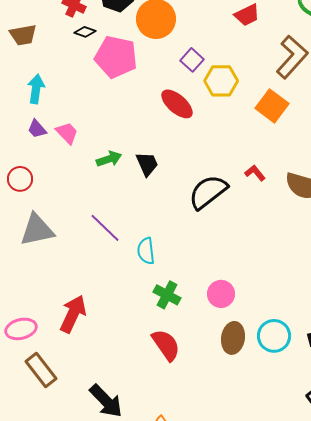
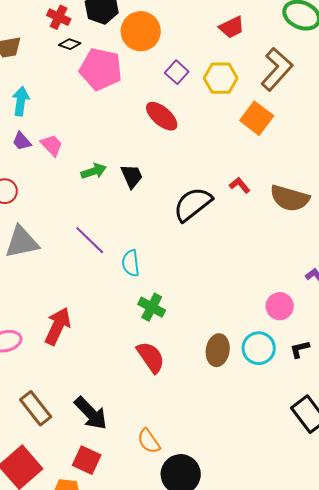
yellow hexagon: (221, 81) -> (221, 78), moved
pink circle: (221, 294) -> (280, 306), moved
brown rectangle: (41, 370) -> (36, 408), moved

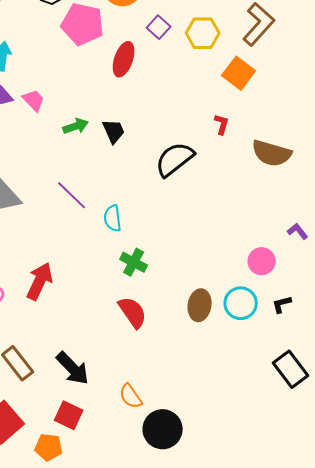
red ellipse: (162, 116) -> (124, 59), moved, turned 68
red L-shape: (240, 185) -> (222, 124), moved, turned 55

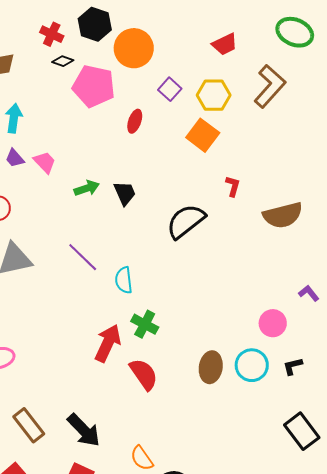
red ellipse: (124, 59) -> (135, 121), size x0.7
orange square: (239, 73) -> (203, 135), moved
brown semicircle: (272, 153) -> (283, 215), turned -30
red arrow: (40, 281) -> (108, 343), moved

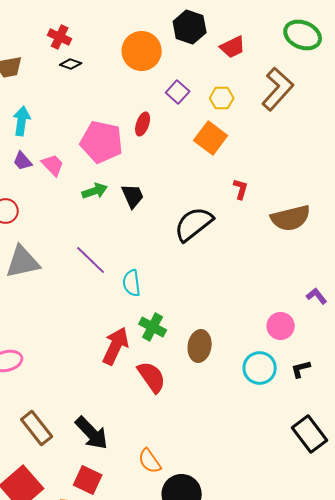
black hexagon: (95, 24) -> (190, 27), moved
pink pentagon: (94, 86) -> (102, 142), moved
yellow hexagon: (214, 95) -> (222, 98), size x0.7
brown ellipse: (211, 367) -> (200, 346), moved

